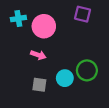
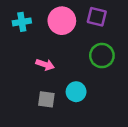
pink circle: (44, 26) -> (62, 21), moved
green circle: (87, 70) -> (102, 56), moved

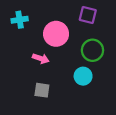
pink circle: (62, 21) -> (56, 34), moved
cyan circle: (76, 92) -> (83, 76), moved

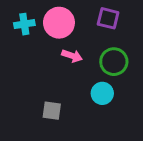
pink circle: (56, 34) -> (59, 23), moved
pink arrow: (41, 58) -> (72, 56), moved

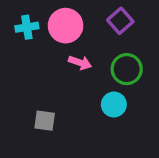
purple square: (108, 18) -> (120, 21), turned 35
gray square: (52, 111) -> (45, 121), moved

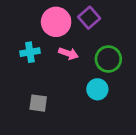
purple square: (120, 21) -> (89, 18), moved
cyan cross: (27, 27) -> (30, 52), moved

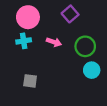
pink circle: (56, 22) -> (28, 17), moved
cyan circle: (97, 89) -> (92, 70), moved

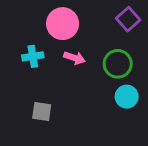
purple square: (70, 14) -> (128, 19), moved
pink circle: (28, 17) -> (63, 24), moved

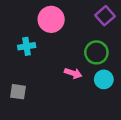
pink arrow: (74, 58) -> (73, 73), moved
gray square: (42, 111) -> (18, 92), moved

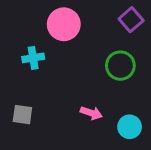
pink arrow: (73, 73) -> (91, 113), moved
cyan circle: (104, 79) -> (130, 127), moved

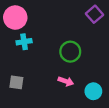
pink circle: (64, 24) -> (15, 18), moved
green circle: (120, 66) -> (70, 52), moved

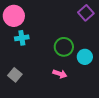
gray square: (16, 82) -> (15, 75), turned 32
cyan circle: (93, 91) -> (85, 57), moved

